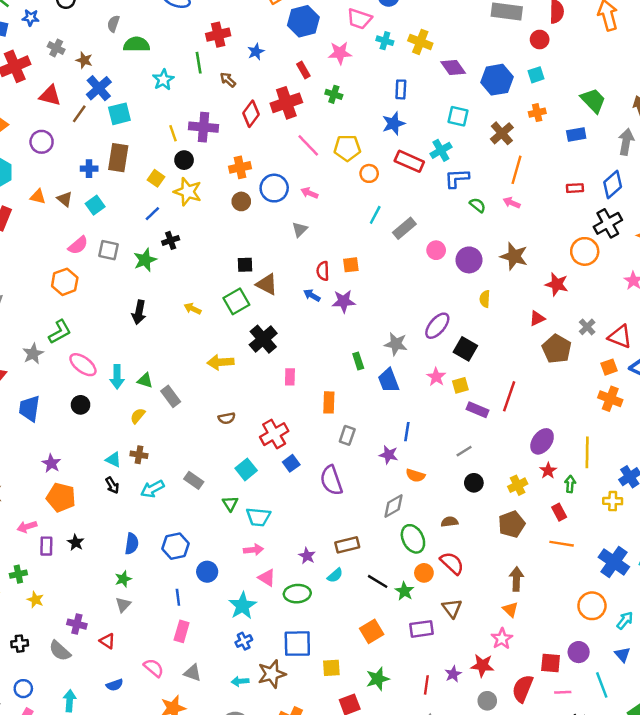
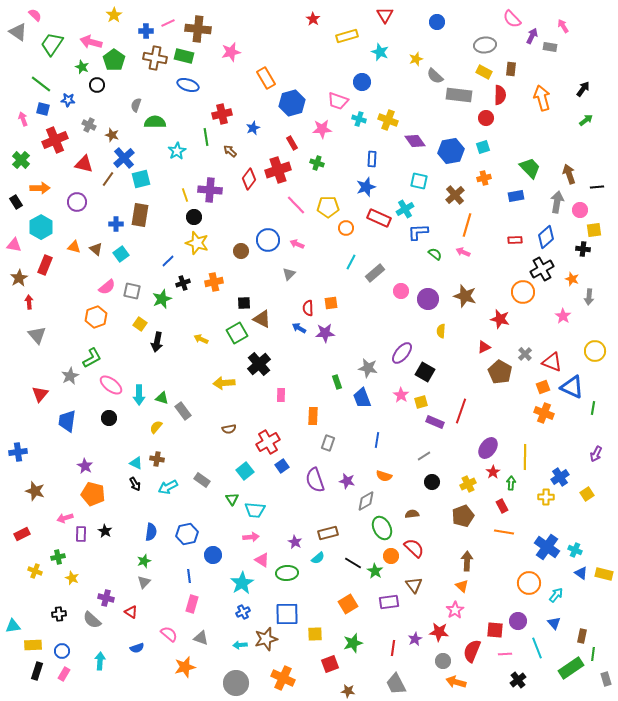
orange cross: (240, 167) -> (214, 282), moved
yellow square: (156, 178) -> (140, 324), moved
purple star: (389, 455) -> (347, 481), moved

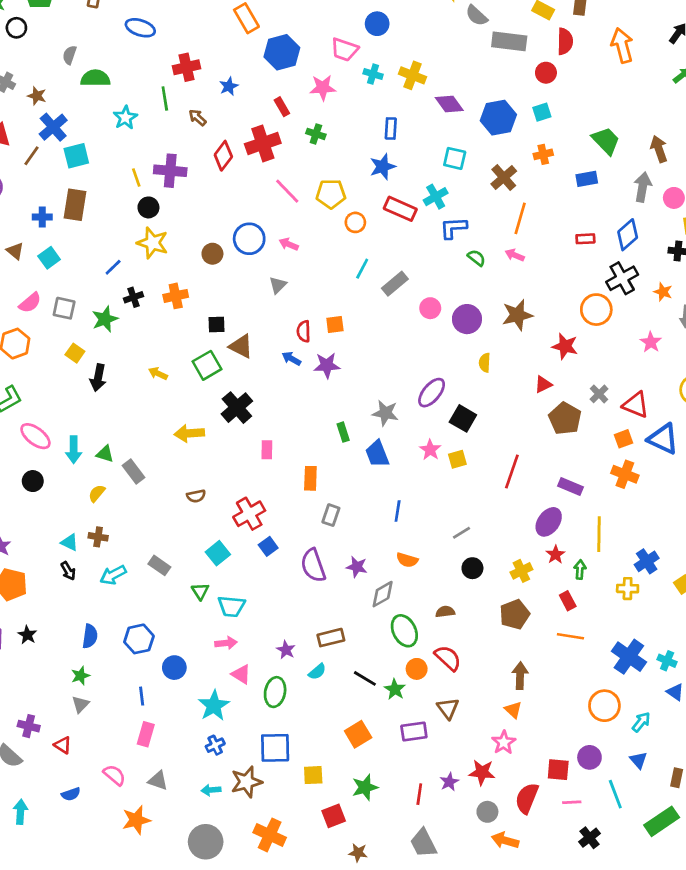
brown star: (465, 296) -> (517, 315), turned -30
purple rectangle: (435, 422) -> (570, 486), moved
green ellipse: (287, 573) -> (275, 692), turned -75

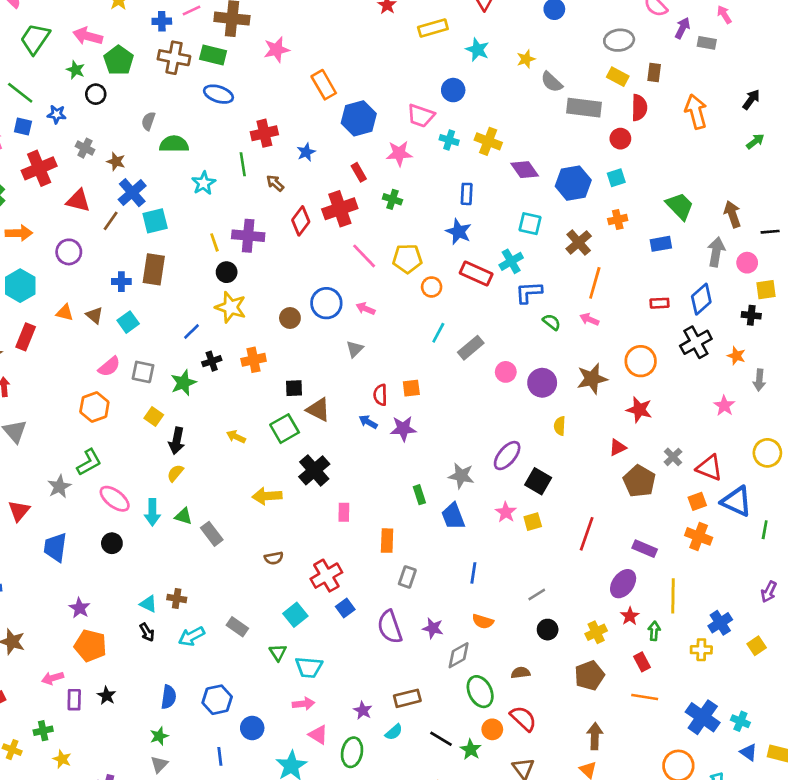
blue star: (383, 167) -> (459, 232), turned -30
orange circle: (596, 310) -> (641, 361), moved
yellow semicircle: (97, 493) -> (175, 473), moved

